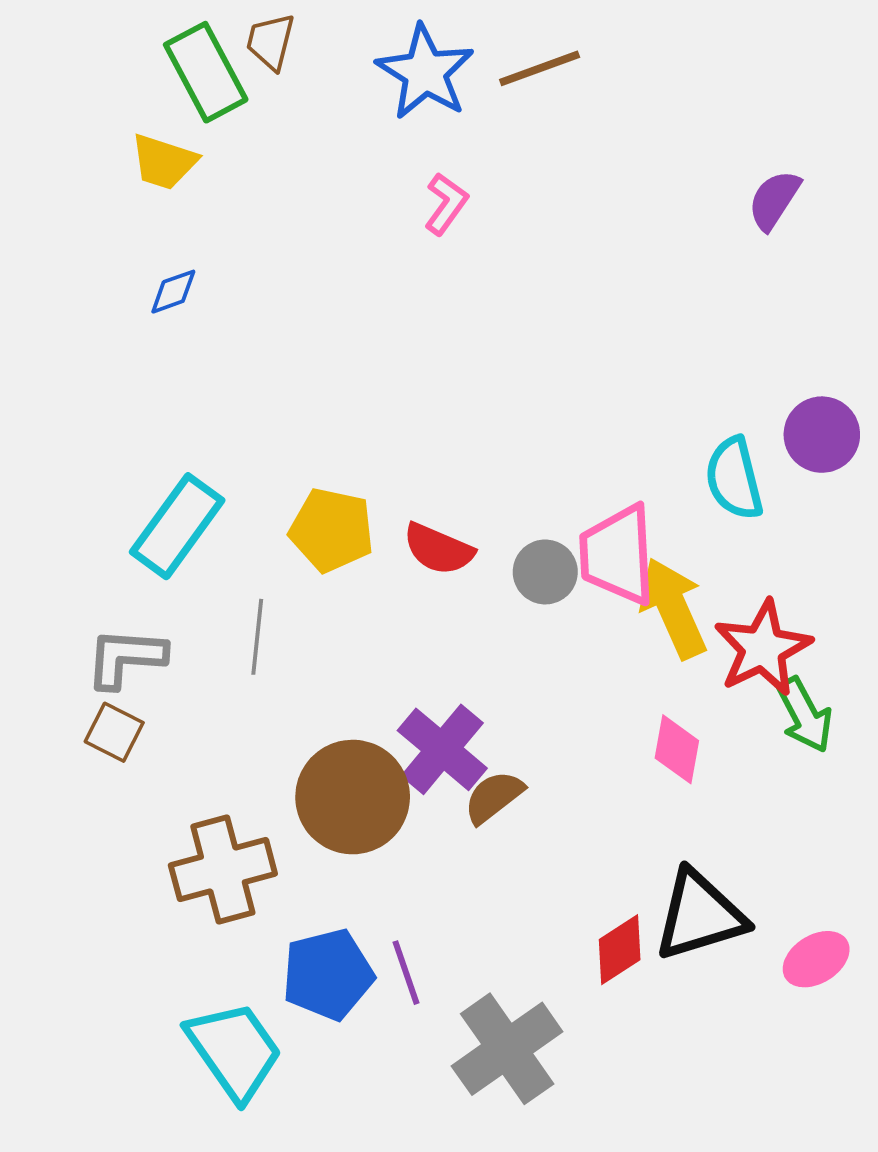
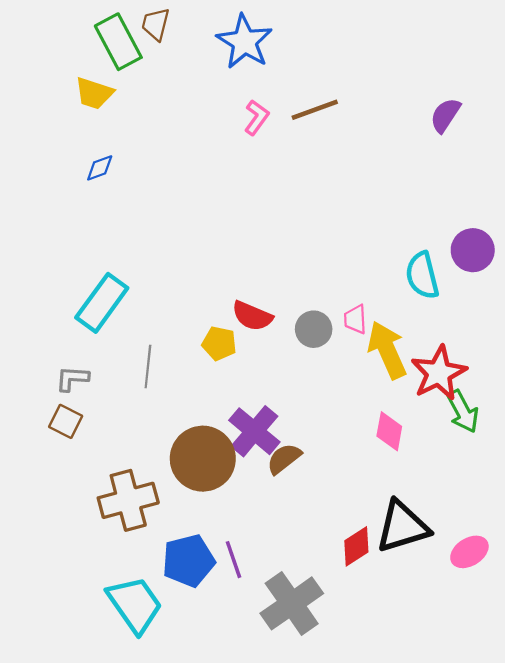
brown line: (540, 68) -> (315, 110), moved
yellow pentagon: (332, 530) -> (219, 343), moved, size x0.7
pink trapezoid: (618, 555) -> (355, 319), size x0.5
gray L-shape: (126, 658) -> (72, 379), size x0.7

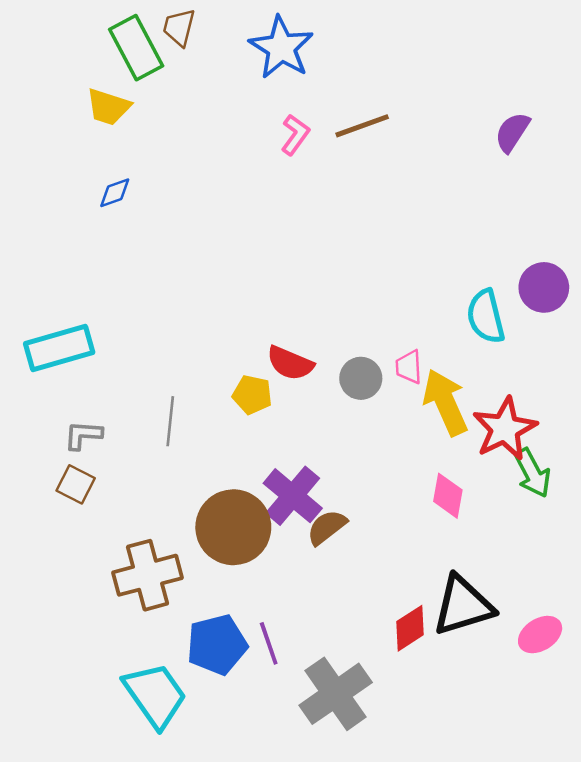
cyan rectangle: (102, 303) -> (59, 348), moved, turned 38

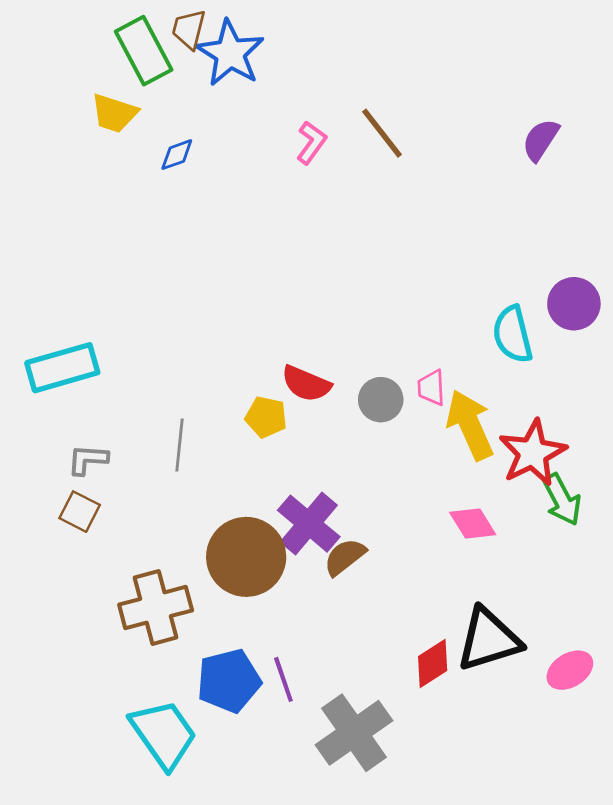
blue star: (281, 48) -> (230, 53), moved
brown line: (362, 126) -> (382, 133), turned 72
blue diamond: (115, 193) -> (177, 155), moved
pink diamond: (448, 496) -> (473, 524), turned -42

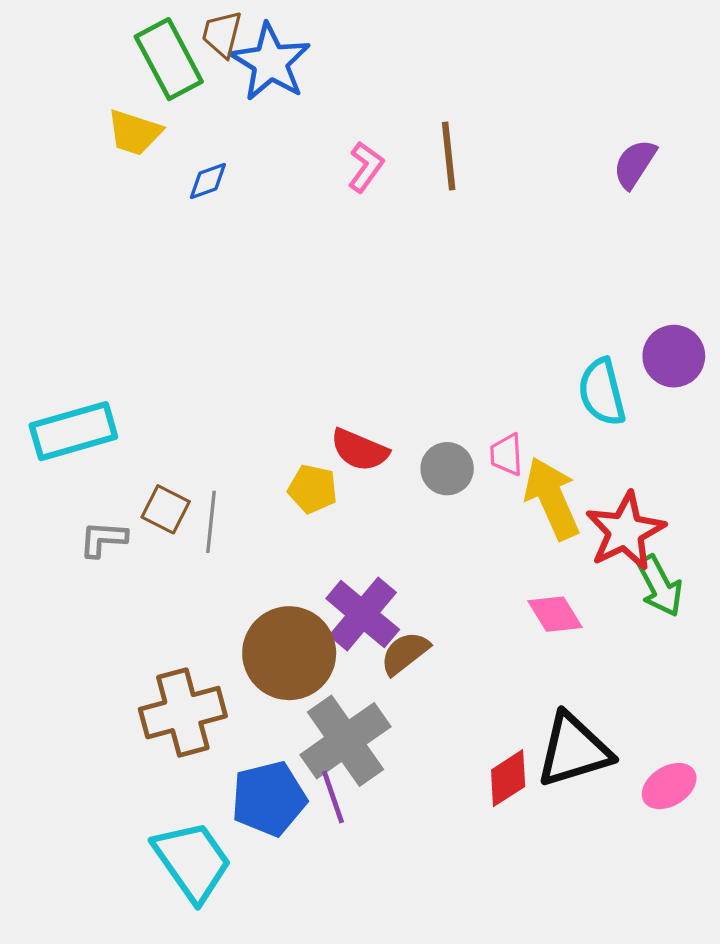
brown line: (382, 133) -> (449, 156), turned 32
brown square: (80, 512) -> (166, 509), moved
gray cross: (354, 733) -> (345, 741), moved

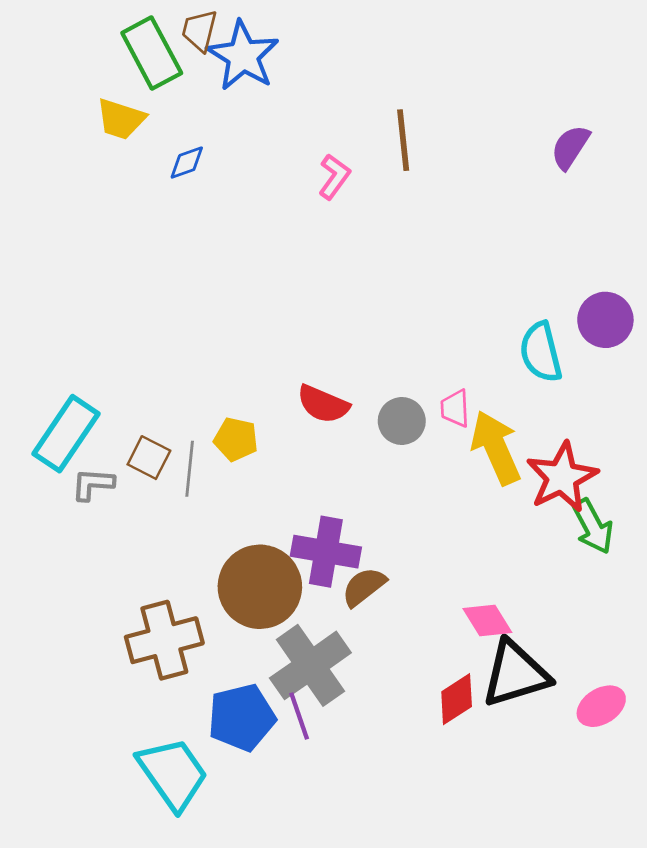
pink L-shape: (366, 167) -> (334, 177), moved
cyan rectangle: (73, 431) -> (66, 434), moved, turned -40
yellow pentagon: (313, 489) -> (236, 439), moved
purple cross: (363, 614) -> (326, 552), turned -30
pink diamond: (555, 614) -> (487, 620), moved

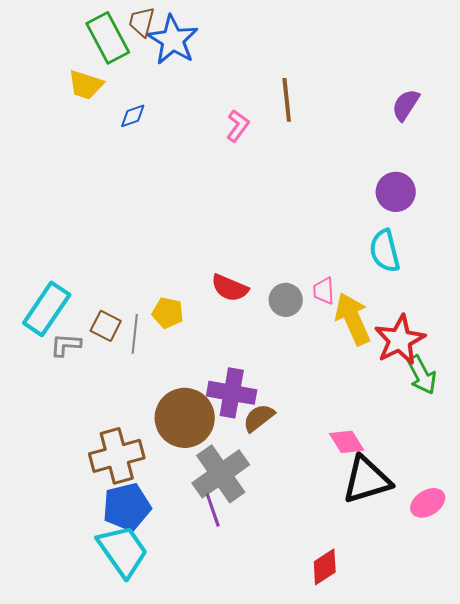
purple circle: (605, 320) -> (396, 192), moved
red diamond: (457, 699) -> (325, 567), moved
blue pentagon: (242, 717) -> (127, 507), moved

